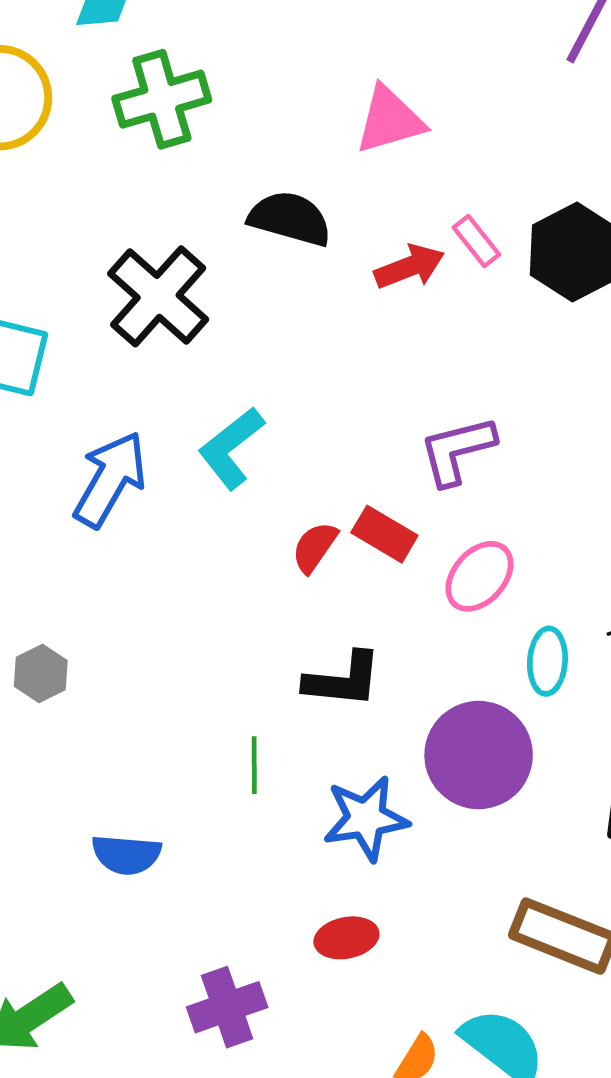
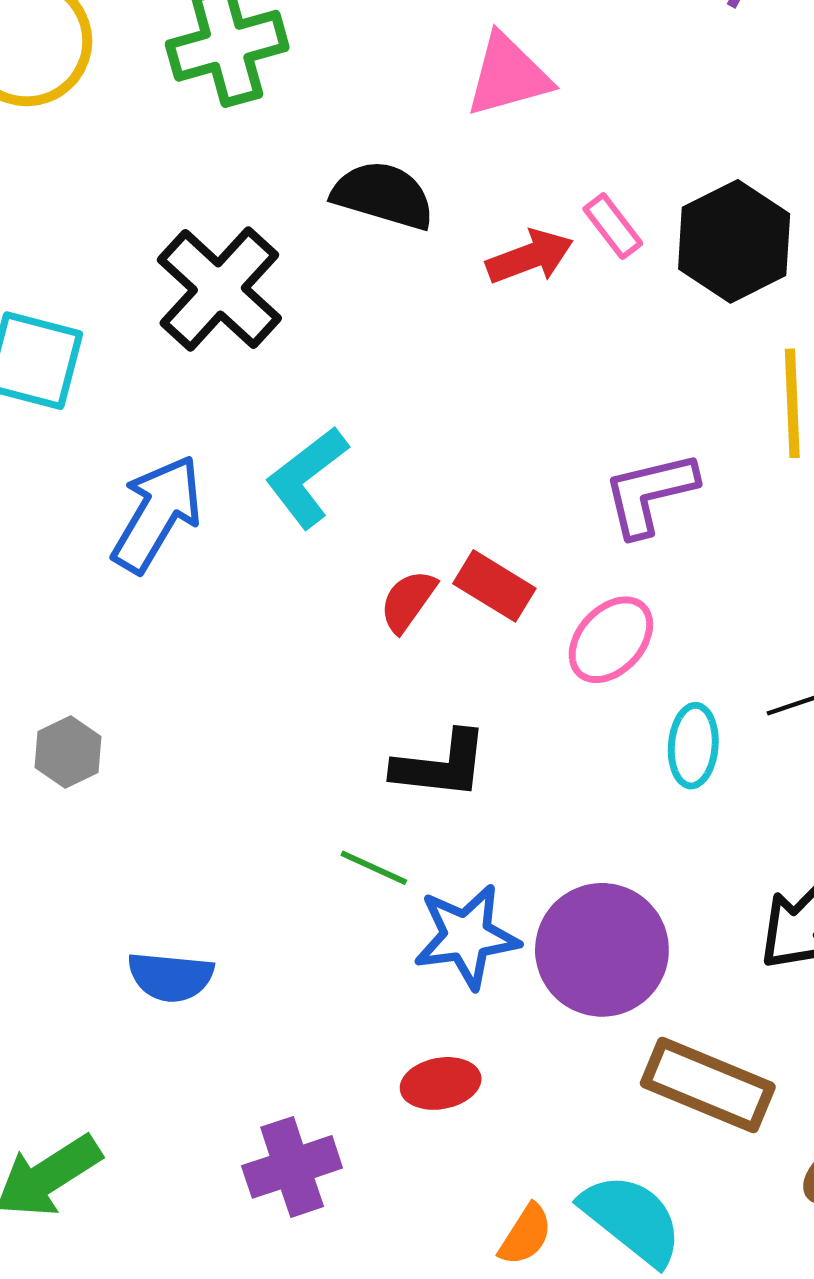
purple L-shape: (457, 450) -> (650, 494), moved
purple circle: (479, 755) -> (602, 950), moved
green line: (254, 765) -> (374, 868), moved, turned -66

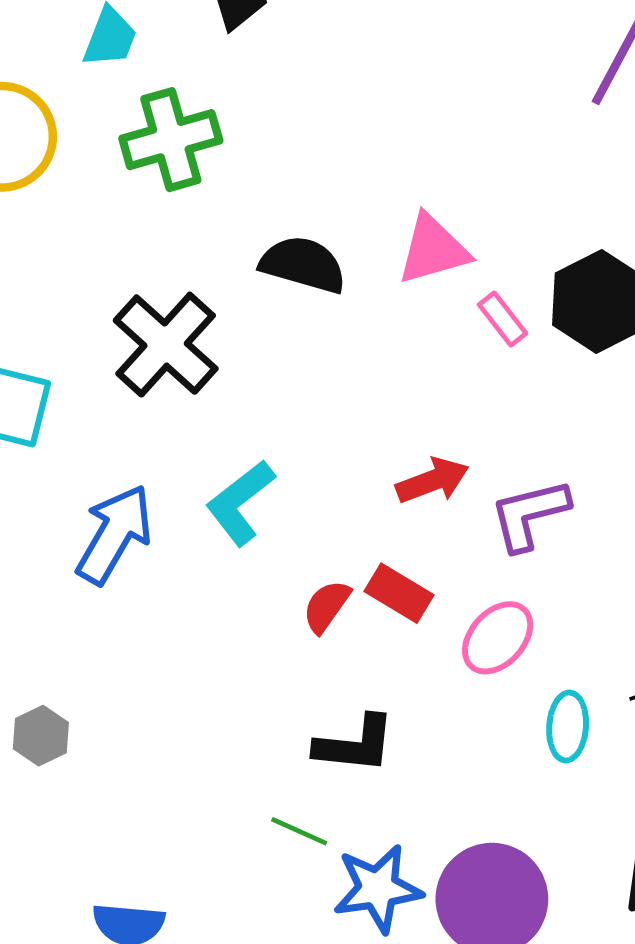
pink triangle: (508, 75) -> (433, 249), moved
pink rectangle: (613, 226) -> (503, 319), moved
red arrow: (530, 257) -> (432, 481), moved

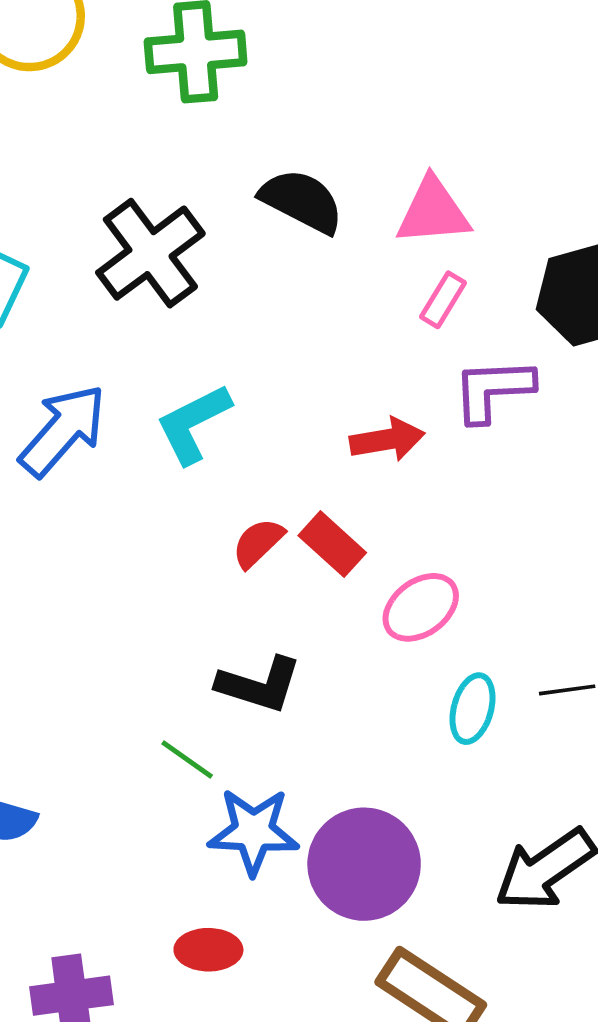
pink rectangle: (503, 319) -> (443, 300), moved, turned 58
purple L-shape: (529, 515) -> (493, 390), moved

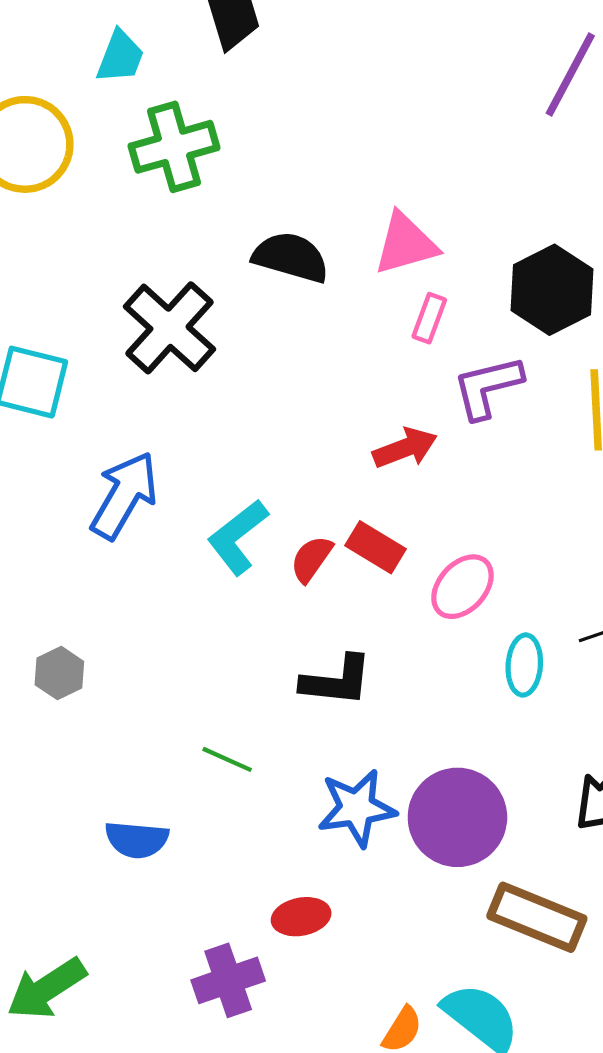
cyan L-shape: (193, 424) -> (238, 537), moved
green line: (187, 760) -> (227, 759), moved
red ellipse: (208, 950) -> (301, 917), moved

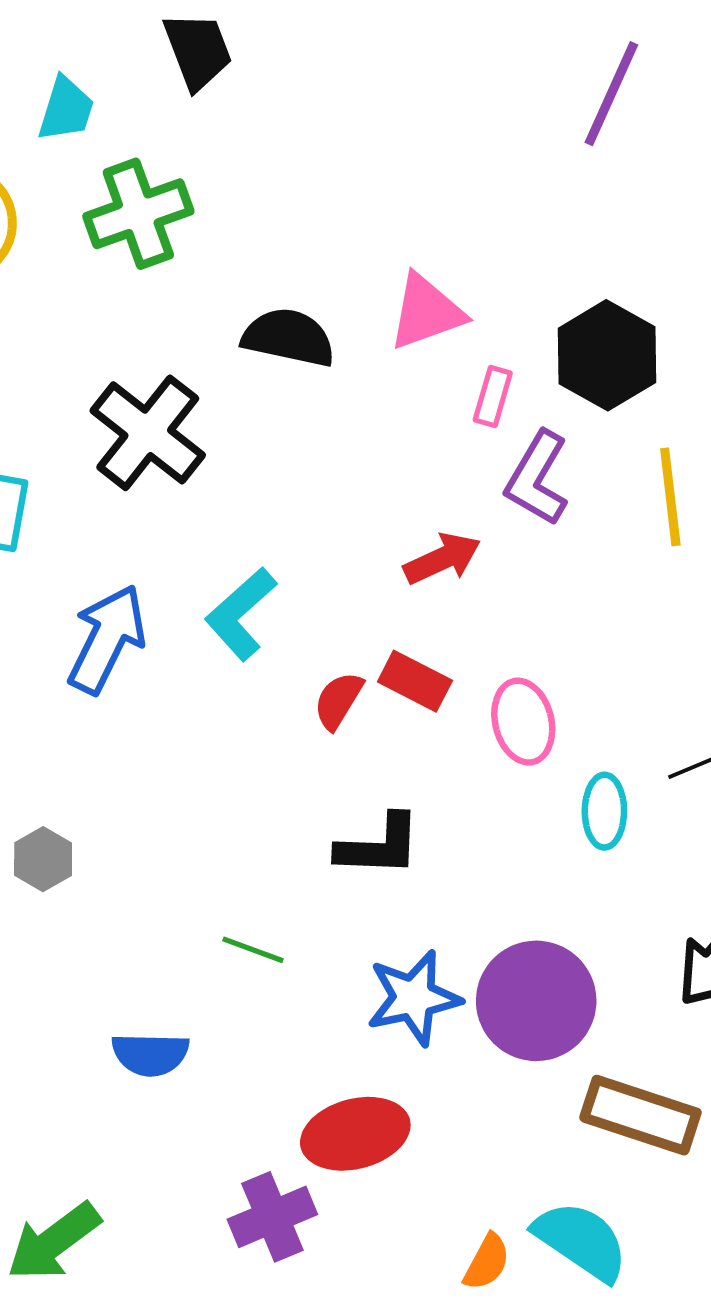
pink rectangle: (429, 318) -> (493, 397), moved
purple L-shape: (488, 387) -> (537, 478), turned -42
cyan L-shape: (238, 537) -> (241, 614), moved
pink ellipse: (462, 587) -> (523, 722), turned -52
red ellipse: (301, 917) -> (355, 1134), size x1.5

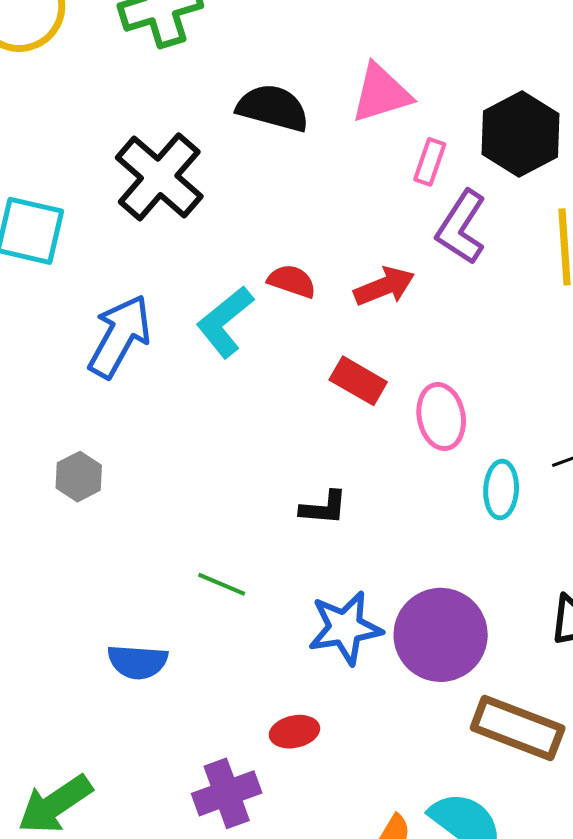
red semicircle: (338, 700) -> (292, 281), moved, turned 75
black L-shape: (379, 846) -> (324, 508), size x0.7
gray hexagon: (43, 859) -> (79, 477), moved
red ellipse: (355, 1134) -> (294, 732), size x0.6

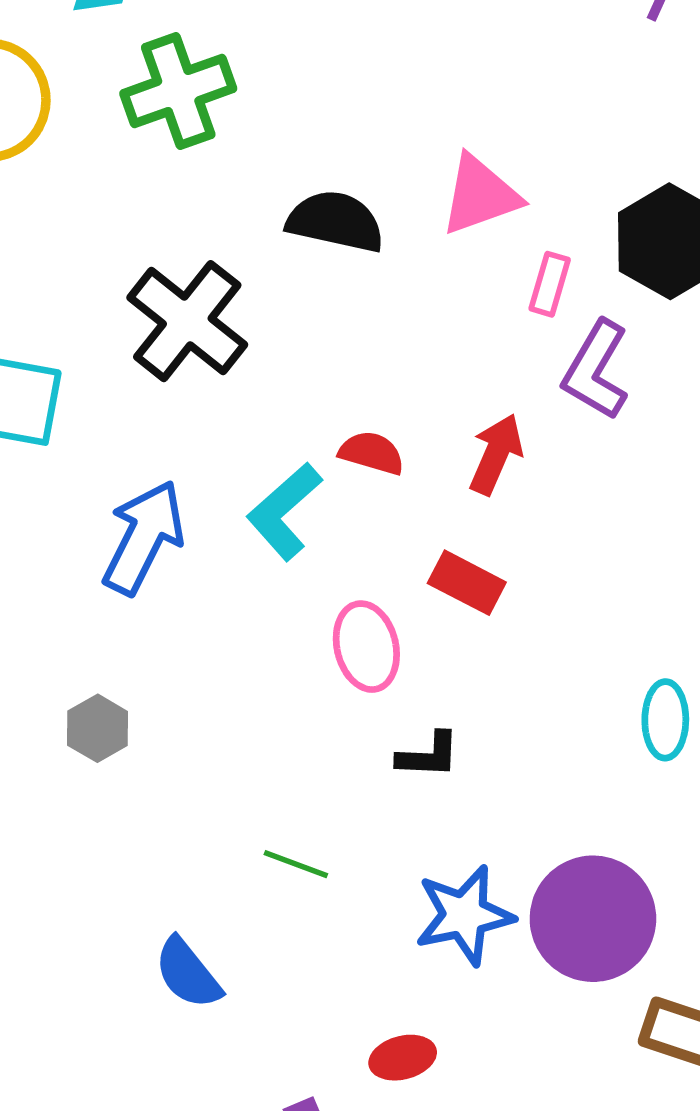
red arrow: (384, 286) -> (496, 454), turned -42
pink ellipse: (441, 417) -> (366, 647), moved
blue semicircle: (138, 662) -> (188, 973), turned 50

